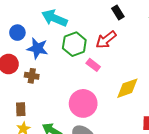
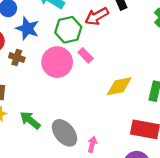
red arrow: (106, 40) -> (97, 16), moved
pink circle: (83, 103) -> (57, 62), moved

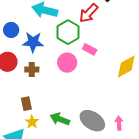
pink circle: (57, 62) -> (67, 63), size x0.7

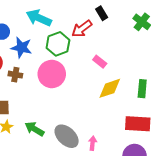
pink rectangle: (90, 49) -> (100, 62), moved
pink circle: (67, 63) -> (52, 74), size x1.4

